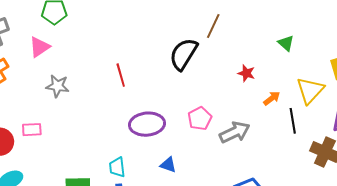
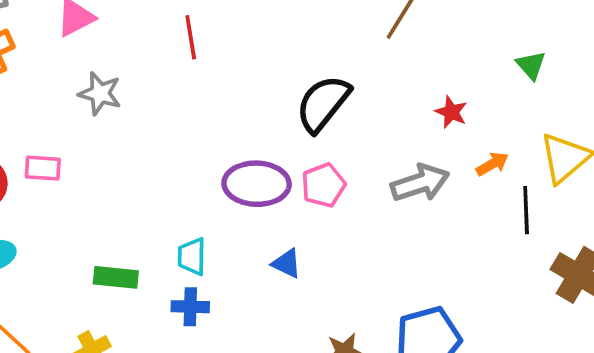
black semicircle: (183, 54) -> (323, 103), moved
red line: (121, 75) -> (191, 37), moved
pink pentagon: (200, 118) -> (323, 185), moved
gray arrow: (235, 132) -> (420, 183), moved

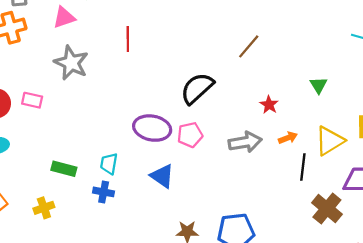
gray star: (100, 93) -> (71, 63), size x1.4
blue triangle: (287, 263) -> (162, 176), size x1.4

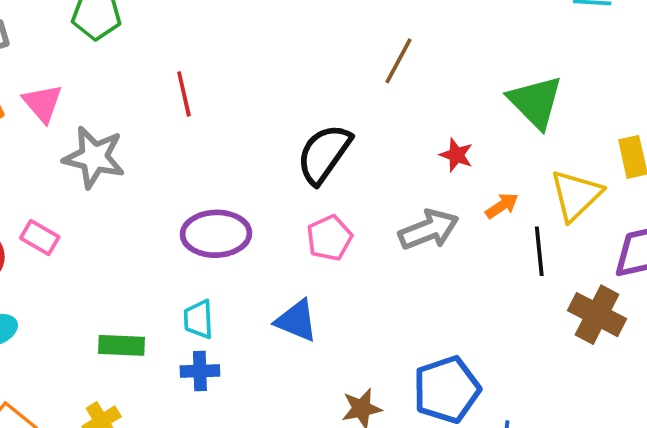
pink triangle: (64, 17) -> (43, 103), moved, turned -40
green triangle: (319, 85) -> (535, 102), size x1.8
pink rectangle: (32, 100) -> (40, 238), turned 30
purple ellipse: (152, 128) -> (216, 234), moved

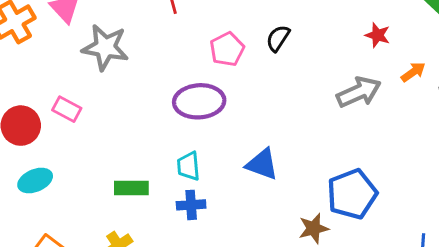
black semicircle: (324, 154) -> (278, 38), size x0.6
pink pentagon: (329, 238) -> (227, 49), moved
blue pentagon: (447, 390) -> (352, 194), moved

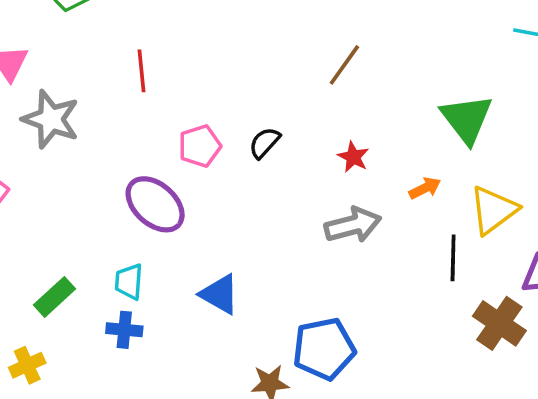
red star: (378, 35) -> (353, 157), moved
orange arrow: (413, 72) -> (425, 188), moved
purple ellipse: (199, 101) -> (155, 204), turned 36
green rectangle: (131, 188) -> (55, 297), turned -52

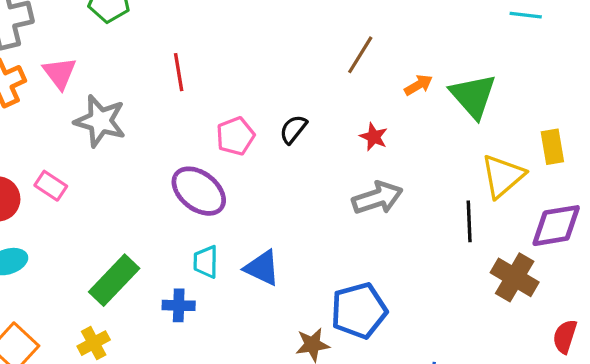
orange arrow: (425, 188) -> (418, 85), moved
cyan trapezoid: (129, 282) -> (206, 262), moved
green rectangle: (55, 297) -> (114, 280), size x1.4

